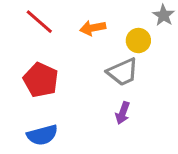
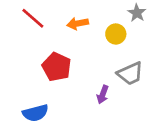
gray trapezoid: (123, 72) -> (130, 73), moved
red pentagon: (41, 80) -> (57, 67), moved

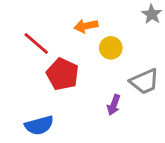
red line: (33, 18) -> (36, 43), moved
yellow circle: (116, 34) -> (111, 48), moved

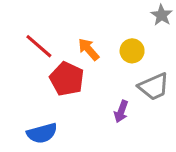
orange arrow: (86, 26) -> (89, 49), moved, turned 60
yellow circle: (111, 48) -> (132, 51), moved

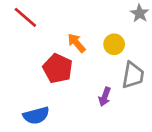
red line: (39, 46) -> (25, 17), moved
gray trapezoid: (154, 87) -> (133, 75), turned -56

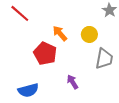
purple arrow: (105, 97) -> (73, 82), moved, turned 128

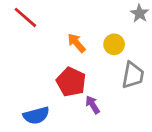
red pentagon: (45, 53) -> (71, 82), moved

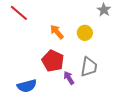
gray trapezoid: (133, 75) -> (89, 67), moved

